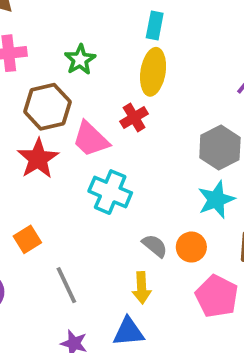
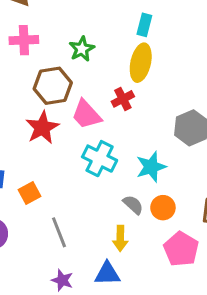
cyan star: (216, 200) -> (151, 167), moved

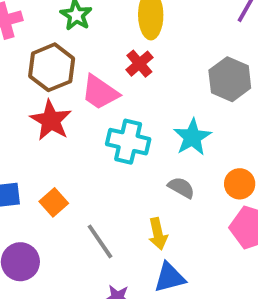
orange circle: (163, 208) -> (240, 184), moved
yellow arrow: (120, 238) -> (158, 234), moved

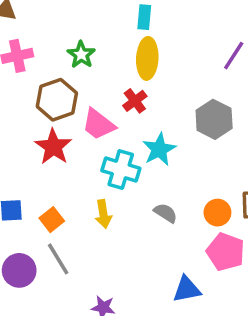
cyan star: (192, 137) -> (159, 149), moved
yellow arrow: (158, 234) -> (103, 214), moved
gray line: (100, 241) -> (58, 259), moved
blue triangle: (170, 277) -> (187, 289), moved

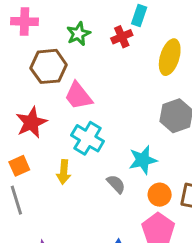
yellow ellipse: (147, 58) -> (170, 57), moved
red cross: (135, 101) -> (122, 37), moved
red star: (53, 147) -> (31, 123), moved
cyan star: (159, 149) -> (143, 160), moved

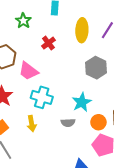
green star: (78, 34) -> (23, 21), moved
red cross: (122, 37) -> (48, 43), moved
gray semicircle: (116, 184) -> (68, 123), turned 144

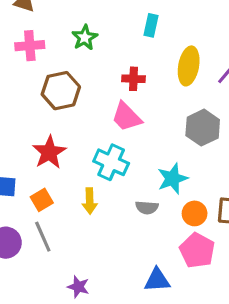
green star: (23, 21) -> (85, 38), moved
red cross: (48, 43) -> (134, 79), turned 32
pink trapezoid: (28, 71) -> (127, 117), moved

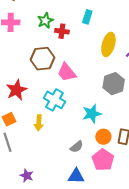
red cross: (134, 79) -> (62, 31), moved
brown hexagon: (61, 91) -> (43, 59), moved
gray semicircle: (147, 208) -> (77, 147), moved, turned -48

